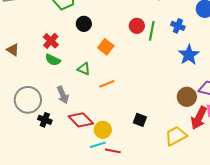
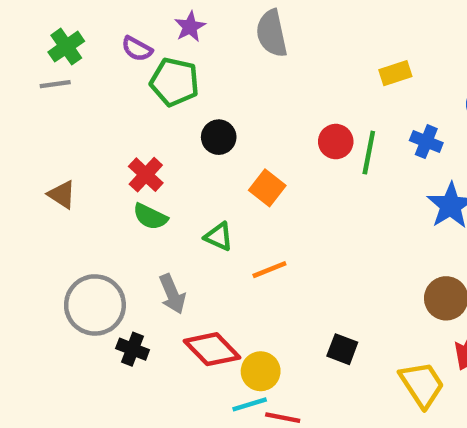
yellow trapezoid: (176, 136) -> (422, 384), turned 85

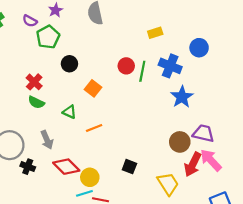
green pentagon: (174, 82) -> (48, 37), turned 30
blue cross: (426, 142) -> (170, 66), size x1.5

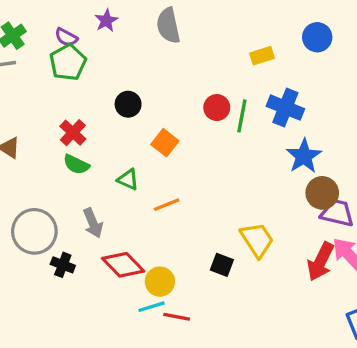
green pentagon: (48, 37) -> (68, 62), moved
blue circle: (199, 48) -> (317, 37), moved
brown circle: (180, 142) -> (322, 193), moved
yellow trapezoid: (168, 184) -> (257, 240), moved

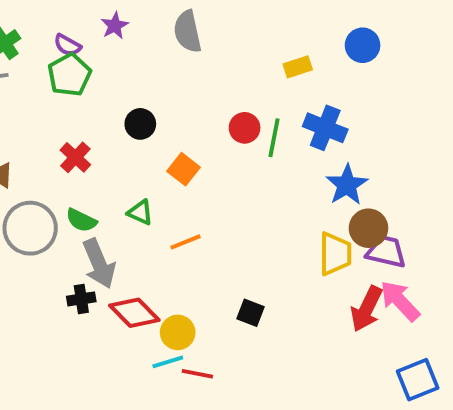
green semicircle: (76, 164) -> (81, 220), moved
gray arrow: (93, 223) -> (99, 264), size x1.4
gray circle: (34, 231) -> (30, 228), moved
yellow trapezoid: (257, 240) -> (335, 254), moved, turned 33
black cross: (63, 265) -> (81, 299), moved, turned -30

